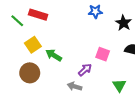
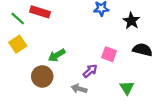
yellow square: (33, 45) -> (18, 44), moved
green arrow: (54, 55) -> (57, 55), turned -63
brown circle: (30, 73) -> (42, 76), moved

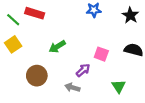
black star: (131, 21) -> (130, 15), moved
green arrow: (57, 55) -> (57, 47), moved

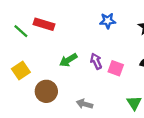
yellow square: (13, 44) -> (21, 70), moved
purple arrow: (83, 70) -> (96, 61), moved, turned -72

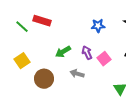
blue star: (108, 21) -> (98, 26), moved
pink square: (116, 68) -> (104, 59), turned 32
gray arrow: (84, 104) -> (77, 74), moved

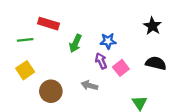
blue star: (98, 26) -> (108, 41), moved
green line: (22, 27) -> (25, 40), moved, turned -48
green arrow: (63, 52) -> (75, 43), moved, turned -35

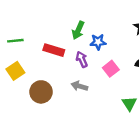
red rectangle: (49, 24) -> (54, 50), moved
green arrow: (75, 43) -> (78, 30), moved
purple arrow: (101, 61) -> (82, 59), moved

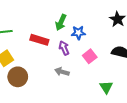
brown circle: (41, 92) -> (18, 77), moved

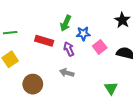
pink square: (90, 56) -> (100, 47), moved
brown circle: (18, 77) -> (33, 84), moved

